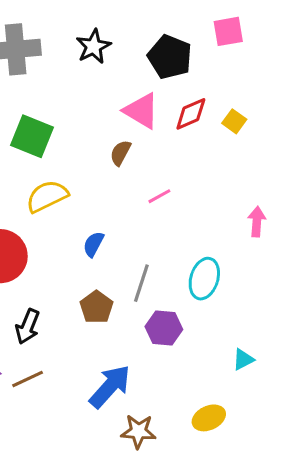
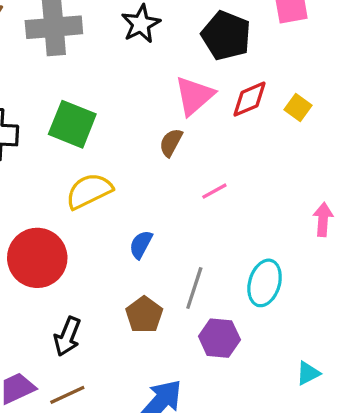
pink triangle: (141, 111) -> (194, 96), turned 48

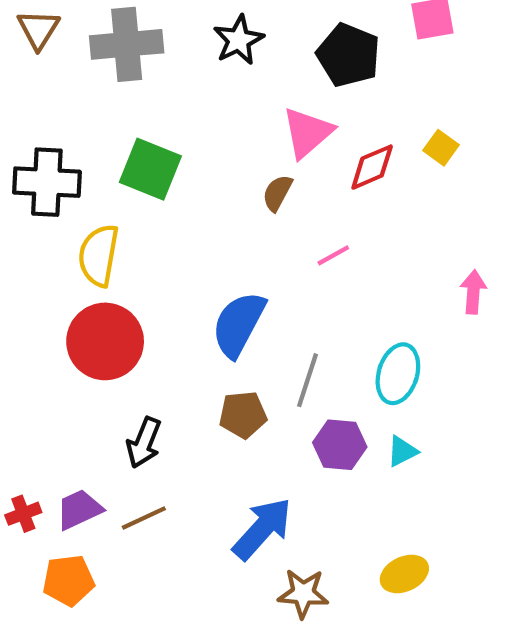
red diamond: (249, 99) -> (372, 167), moved
yellow semicircle: (89, 191) -> (99, 255), moved, turned -54
blue semicircle: (141, 245) -> (239, 324), size x1.8
brown pentagon: (144, 315) -> (243, 415), turned 30
cyan triangle: (308, 373) -> (402, 451), moved

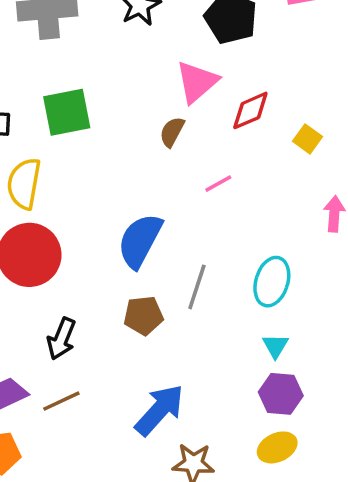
yellow square: (441, 148) -> (308, 139), moved
green square: (150, 169) -> (67, 112), turned -33
purple hexagon: (340, 445) -> (281, 394), moved
cyan triangle: (402, 451) -> (275, 346), turned -32

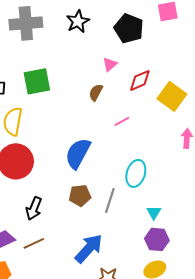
pink triangle: (197, 82) -> (110, 64), size x0.6
yellow square: (308, 139) -> (172, 96), size x1.8
cyan ellipse: (272, 282) -> (136, 173), moved
gray line: (197, 287) -> (110, 200), moved

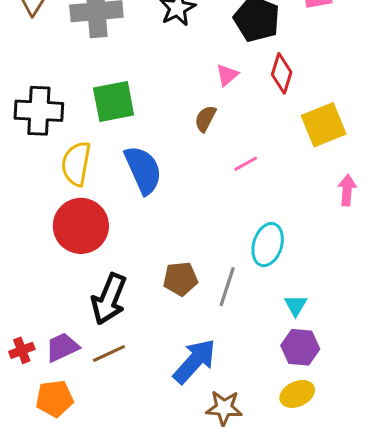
red diamond: (140, 80) -> (282, 73), moved, turned -50
yellow square: (172, 96) -> (324, 125), turned 32
blue semicircle: (78, 153) -> (143, 170), moved, turned 128
black arrow: (34, 208) -> (109, 299), size x1.4

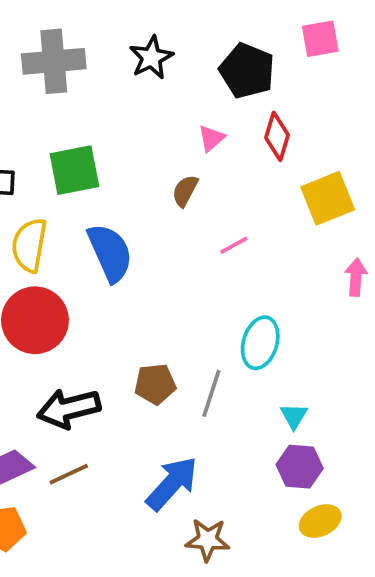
black arrow: (109, 299) -> (69, 408), turned 54
yellow ellipse: (297, 394) -> (320, 521), moved

